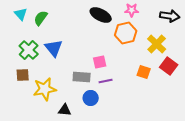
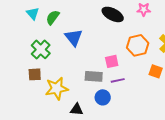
orange hexagon: (126, 33) -> (138, 45), moved
blue triangle: (54, 48) -> (74, 37), moved

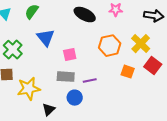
green semicircle: (53, 17) -> (32, 12), moved
pink square: (112, 61) -> (70, 55), moved
black triangle: (77, 109) -> (49, 110), turned -48

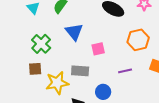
gray rectangle: (66, 77) -> (80, 71), moved
purple line: (90, 81) -> (125, 71), moved

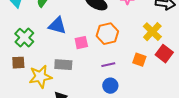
blue triangle: (74, 32) -> (57, 26), turned -36
orange hexagon: (138, 40) -> (107, 34), moved
blue circle: (103, 92) -> (110, 86), moved

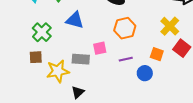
pink square: (81, 43) -> (100, 48), moved
blue circle: (110, 86) -> (145, 73), moved

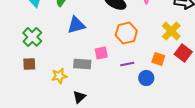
blue triangle: (75, 20) -> (76, 25), turned -30
green cross: (42, 32) -> (32, 37), moved
brown square: (36, 57) -> (29, 64), moved
yellow star: (58, 71) -> (59, 76), size x0.7

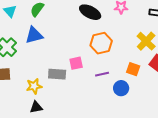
blue triangle: (76, 25) -> (34, 35), moved
black triangle: (79, 97) -> (36, 107), moved, turned 32

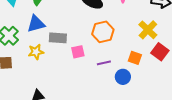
gray rectangle: (57, 74) -> (58, 38), moved
yellow star: (34, 86) -> (36, 52), moved

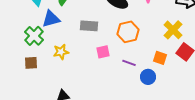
blue triangle: (36, 24) -> (51, 19), moved
gray rectangle: (58, 38) -> (89, 26), moved
purple line: (104, 63) -> (129, 63), turned 32

